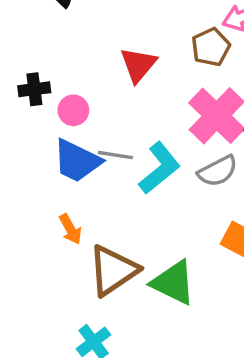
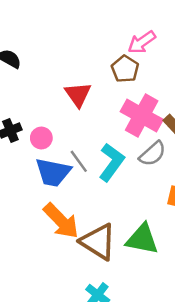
gray line: (115, 155) -> (79, 161), turned 60
orange arrow: (70, 229) -> (61, 221), size x1.8
brown triangle: (113, 270) -> (98, 242), turned -39

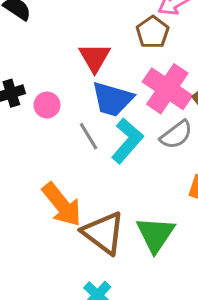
blue trapezoid: (53, 172) -> (112, 99), moved
green triangle: (142, 239) -> (155, 234), turned 48

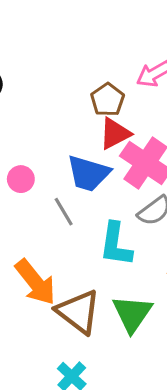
brown pentagon: (152, 32) -> (107, 100), moved
red triangle: (95, 57) -> (115, 134), moved, turned 32
cyan L-shape: (127, 141) -> (116, 244), moved, turned 147

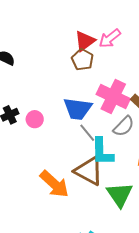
red triangle: (115, 134) -> (85, 41), moved
gray line: (64, 212) -> (87, 133), moved
brown triangle: (78, 312) -> (89, 171), moved

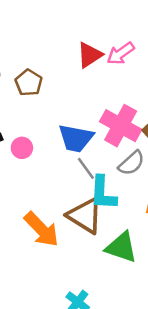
brown pentagon: (82, 60) -> (29, 83), moved
green triangle: (120, 195) -> (121, 247), turned -40

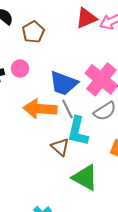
pink circle: (22, 148) -> (20, 68), moved
brown triangle: (85, 216) -> (60, 147), size x0.6
orange arrow: (41, 229) -> (40, 109), moved, turned 128

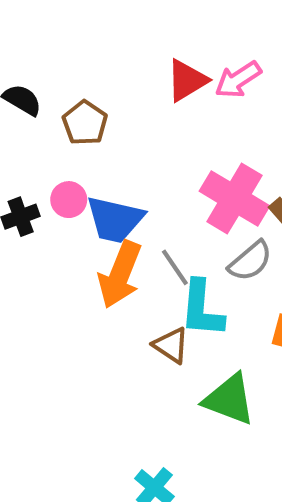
blue trapezoid: (63, 83) -> (115, 220), moved
orange arrow: (40, 109) -> (120, 274), turned -64

